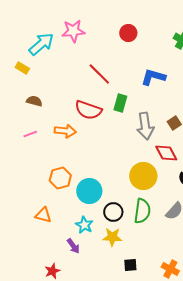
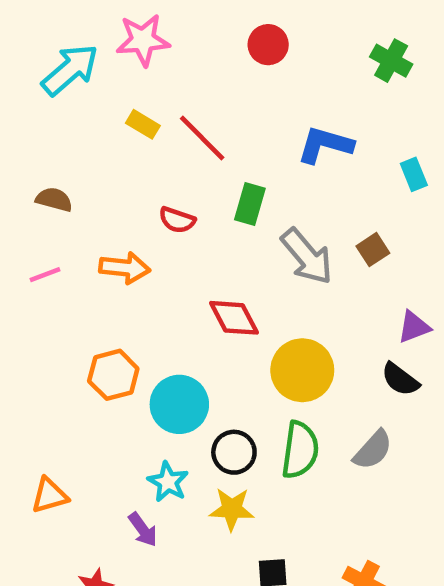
yellow rectangle: (22, 68) -> (143, 124), moved
red semicircle: (88, 110) -> (177, 220), size x0.6
gray arrow: (145, 126) -> (307, 256), turned -32
red diamond: (166, 153) -> (234, 318), moved
orange triangle: (43, 215) -> (50, 495), moved, turned -30

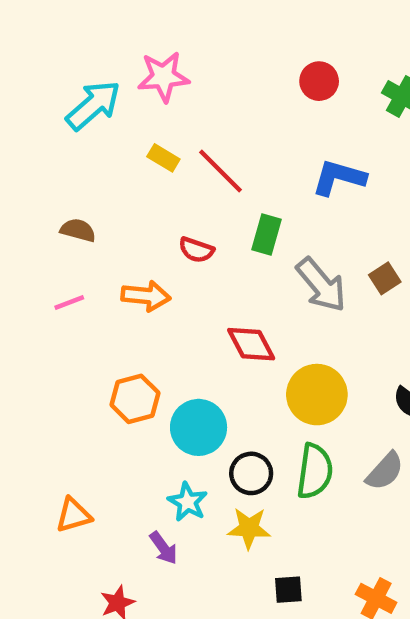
red circle: (268, 45) -> (319, 81), moved

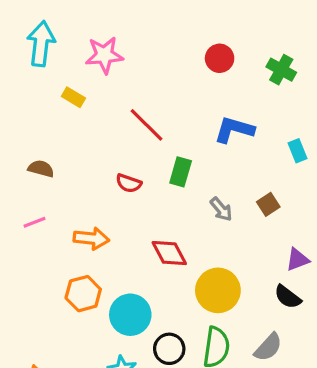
cyan arrow: (93, 105) -> (41, 44), moved, turned -42
yellow rectangle: (163, 158) -> (73, 97), moved
gray arrow: (321, 285) -> (221, 209), size x0.6
orange arrow: (146, 296) -> (91, 238), moved

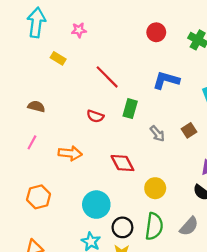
pink star: (104, 55) -> (79, 30), size x0.6
pink line: (35, 222) -> (32, 142), turned -40
yellow circle: (218, 290) -> (155, 188), size x0.7
orange hexagon: (83, 294) -> (39, 197), moved

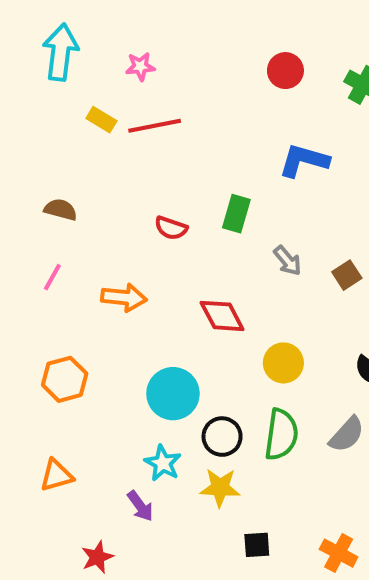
red line: (107, 77) -> (155, 126), moved, turned -56
brown square: (189, 130) -> (347, 275), moved

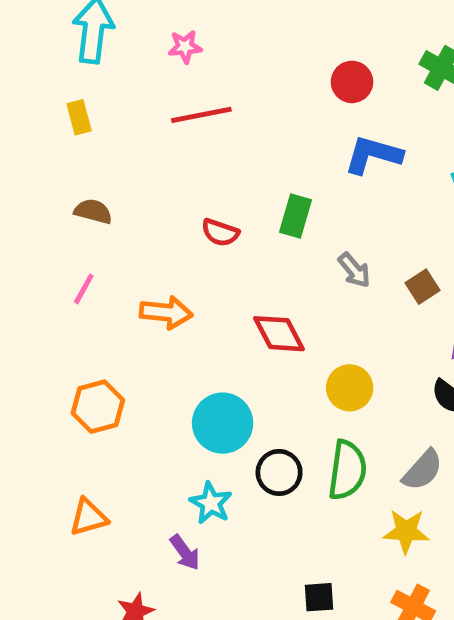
red circle: (285, 71) -> (352, 82), moved
yellow rectangle: (101, 120) -> (79, 117), moved, turned 44
yellow star: (220, 488) -> (406, 531), moved

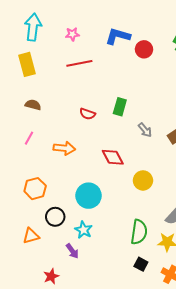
yellow rectangle: (79, 117) -> (27, 64), size x1.6
blue L-shape: (373, 155) -> (118, 36), moved
green semicircle: (347, 470) -> (139, 232), moved
black circle: (279, 472) -> (55, 217), moved
black square: (319, 597) -> (141, 264), moved, turned 32

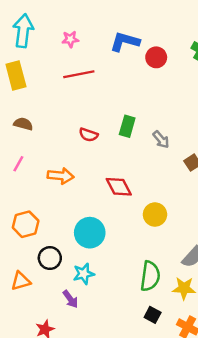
gray arrow: (145, 130) -> (161, 140), moved
cyan star: (83, 230) -> (84, 274), turned 30

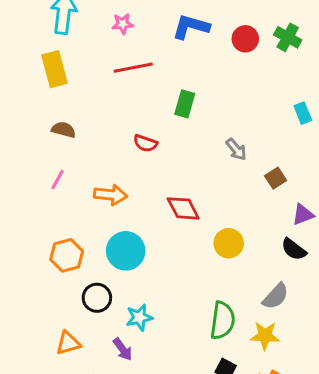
red circle: (156, 57) -> (245, 39), moved
green rectangle: (127, 126) -> (185, 104), moved
cyan circle: (90, 233) -> (126, 251), moved
orange triangle: (21, 281) -> (68, 343), moved

